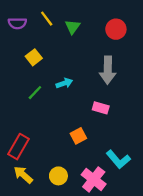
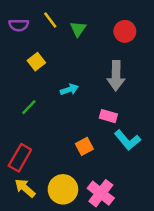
green line: (35, 93) -> (29, 107), moved
cyan L-shape: (118, 159) -> (127, 140), moved
yellow circle: (58, 176) -> (63, 189), size x1.5

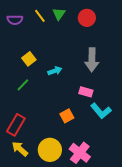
green triangle: (78, 29) -> (59, 14), moved
red circle: (125, 31) -> (87, 18), moved
yellow square: (36, 62) -> (29, 59), moved

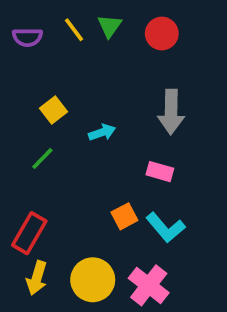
cyan L-shape: (101, 111) -> (165, 228), moved
yellow arrow: (20, 149) -> (37, 278), turned -114

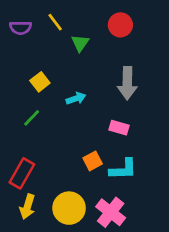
green triangle: (110, 26) -> (80, 43), moved
cyan L-shape: (165, 228) -> (123, 169), turned -52

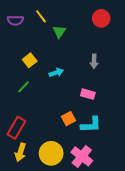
red circle: (120, 25) -> (101, 18), moved
gray arrow: (127, 83) -> (94, 61), size x0.6

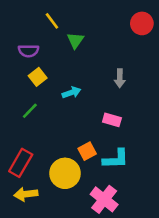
red circle: (101, 18) -> (142, 23), moved
purple semicircle: (15, 20) -> (28, 51), moved
yellow arrow: (20, 152) -> (26, 194), turned 66
yellow circle: (51, 153) -> (65, 173), moved

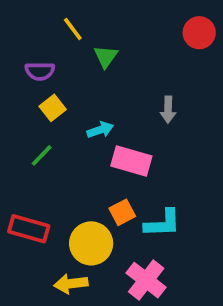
pink rectangle: (112, 120) -> (131, 161), moved, size x1.5
red rectangle: (21, 163) -> (29, 229), turned 76
yellow arrow: (26, 194) -> (71, 284), moved

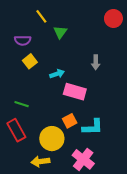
green line: (42, 155) -> (22, 104), moved, turned 64
red rectangle: (29, 229) -> (16, 130), turned 45

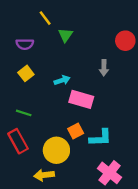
red circle: (113, 18) -> (125, 41), moved
yellow square: (30, 61) -> (26, 73), moved
pink cross: (83, 159) -> (110, 173), moved

